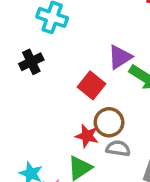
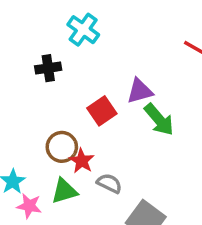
brown circle: (109, 122) -> (62, 147), moved

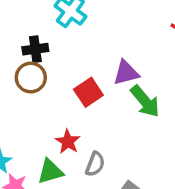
brown circle: (62, 147) -> (31, 78), moved
gray semicircle: (109, 183) -> (95, 164), turned 85

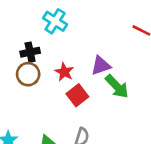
red square: (88, 92) -> (77, 95), moved
red star: (68, 142) -> (64, 72), moved

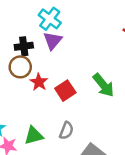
purple triangle: (101, 66) -> (53, 41), moved, turned -36
red star: (64, 72) -> (39, 82), moved

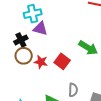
cyan cross: (50, 19) -> (33, 14), turned -30
purple triangle: (53, 41) -> (40, 29), turned -35

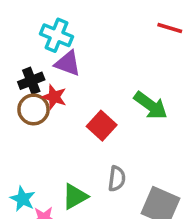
cyan cross: (33, 14) -> (56, 35), turned 30
red star: (41, 62) -> (54, 97), moved

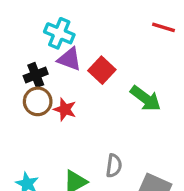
red star: (54, 97) -> (65, 109), moved
red square: (102, 126) -> (102, 70), moved

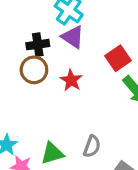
red square: (102, 70) -> (118, 58), moved
red star: (65, 109) -> (71, 80), moved

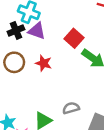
black cross: (38, 45) -> (16, 30), moved
gray semicircle: (92, 146) -> (71, 108), turned -112

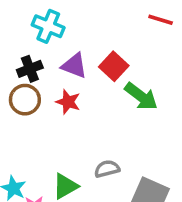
black cross: (16, 30) -> (30, 69), moved
purple triangle: (37, 31) -> (74, 66), moved

